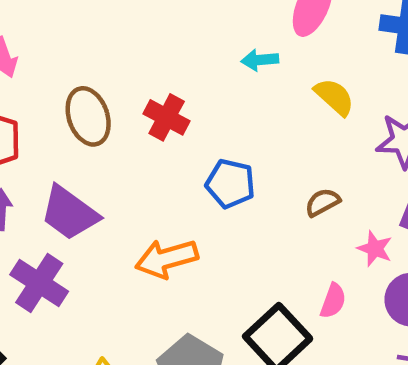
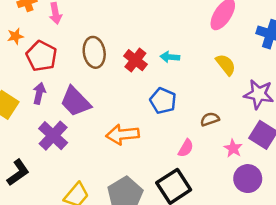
cyan arrow: (260, 60) -> (170, 57), moved
pink semicircle: (333, 301) -> (186, 148), moved

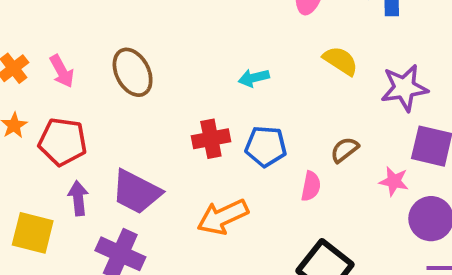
brown ellipse: (94, 52) -> (133, 72), moved
red cross: (135, 60) -> (211, 139), moved, turned -30
pink semicircle: (186, 148) -> (311, 186), moved

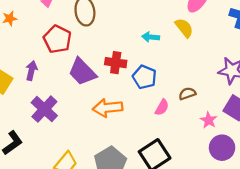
yellow semicircle: (340, 61) -> (184, 28), moved
red pentagon: (63, 142) -> (57, 39), moved
purple trapezoid: (136, 192) -> (82, 72), moved

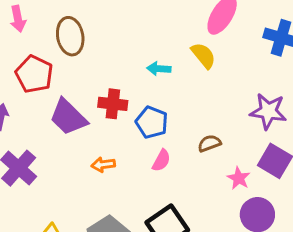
pink semicircle: (162, 107) -> (161, 161), moved
orange arrow: (108, 108) -> (103, 165), size x0.6

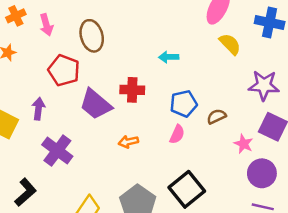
yellow semicircle: (203, 55) -> (230, 44), moved
blue pentagon: (152, 122) -> (184, 104), moved, turned -30

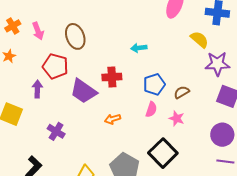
yellow semicircle: (230, 44) -> (199, 39), moved
purple arrow: (38, 109) -> (37, 89), moved
pink star: (244, 144) -> (177, 118), moved
purple cross: (57, 151) -> (56, 131), size x0.7

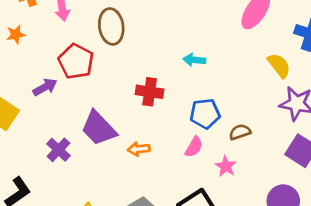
purple arrow: (37, 89) -> (45, 87), turned 48
purple trapezoid: (83, 91) -> (99, 128), moved

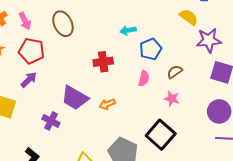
red pentagon: (76, 61) -> (32, 51), moved
blue pentagon: (205, 114) -> (151, 49), moved
pink semicircle: (194, 147) -> (144, 78), moved

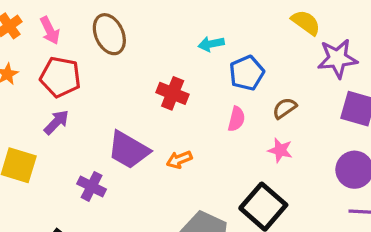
red cross: (103, 62) -> (173, 93), turned 30

